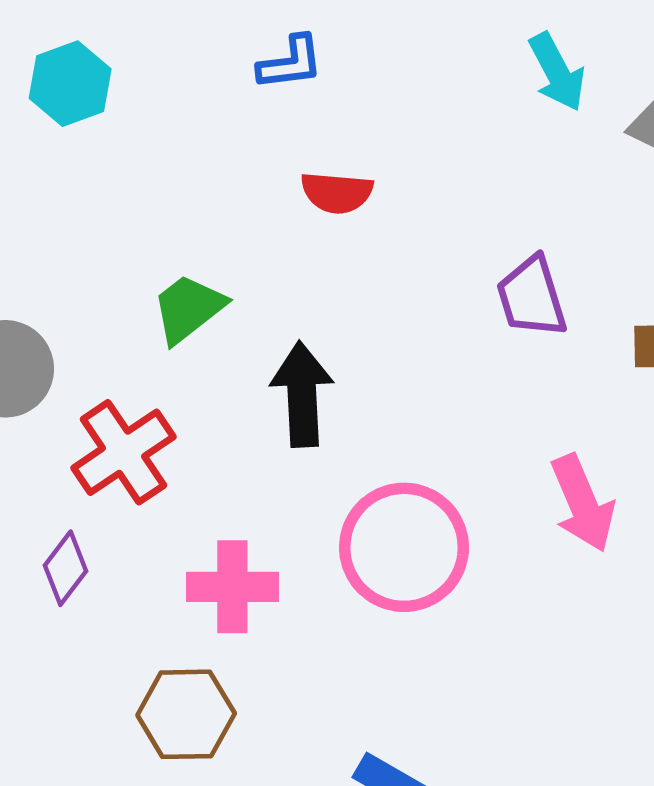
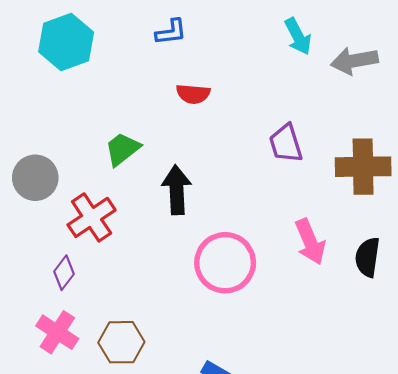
cyan hexagon: (70, 84) -> (66, 42), size x1.4
pink cross: (232, 587) -> (57, 332), moved, turned 33

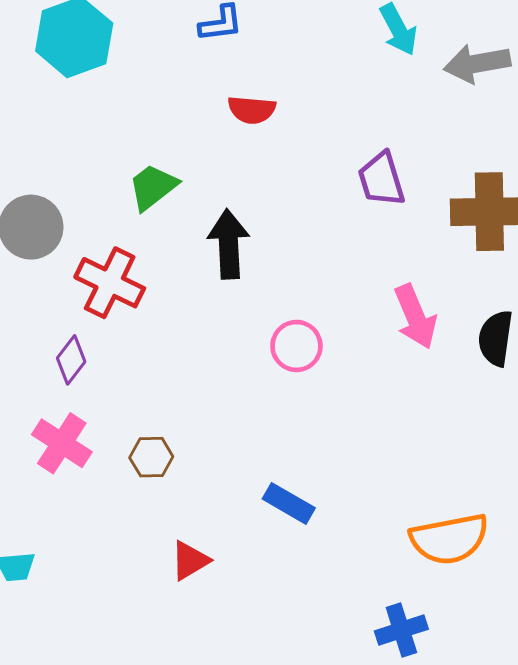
red cross: (92, 217) -> (110, 283), turned -30
pink circle: (225, 263) -> (296, 346), size x0.6
brown hexagon: (121, 342) -> (151, 457), size x0.7

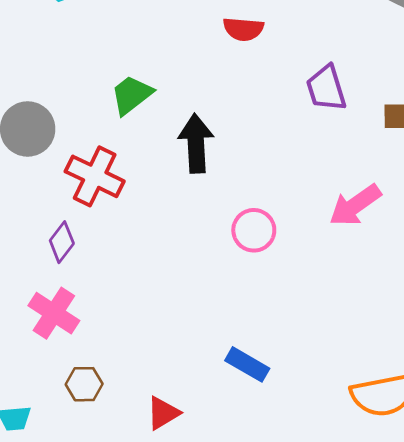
red semicircle: (252, 110) -> (243, 29), moved
pink arrow: (415, 317) -> (355, 205), turned 78
brown hexagon: (151, 457) -> (84, 384), moved

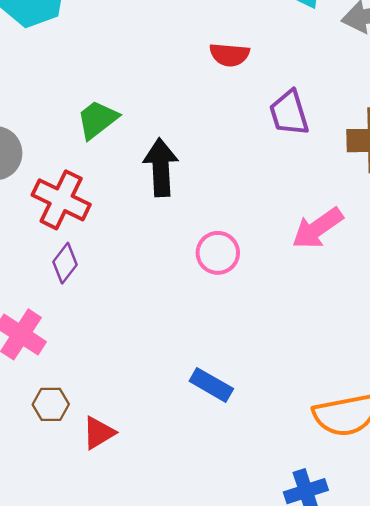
red semicircle: (243, 29) -> (229, 55), moved
purple diamond: (62, 242) -> (65, 263), moved
red triangle: (163, 413) -> (99, 433), moved

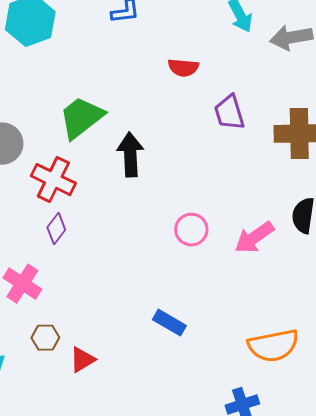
green trapezoid: (97, 119) -> (81, 118), size x1.4
pink arrow: (318, 228) -> (254, 238), moved
pink circle: (218, 253) -> (191, 230), moved

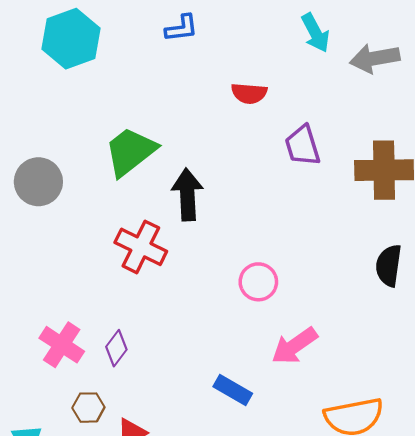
red cross: (53, 180) -> (141, 247), moved
purple diamond: (56, 229) -> (116, 348), moved
pink arrow: (254, 238) -> (294, 346), moved

